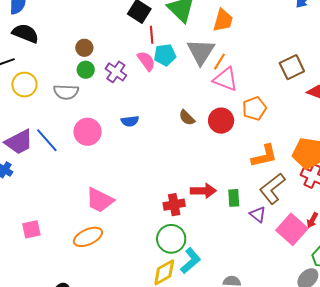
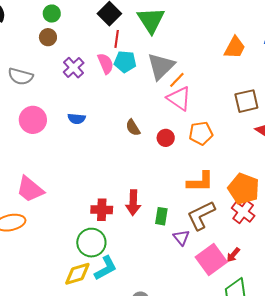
orange trapezoid: (223, 20) -> (235, 48), moved
green circle: (86, 70) -> (52, 14), moved
red circle: (221, 121) -> (166, 138), size x0.7
red arrow: (203, 191) -> (133, 203), turned 80

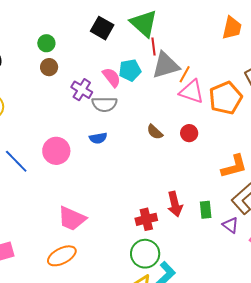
red line: (117, 39) -> (153, 47), moved
gray triangle: (161, 66) -> (166, 65), turned 44
gray semicircle: (21, 76) -> (104, 104), moved
orange pentagon: (201, 133) -> (226, 98), moved, size x1.4

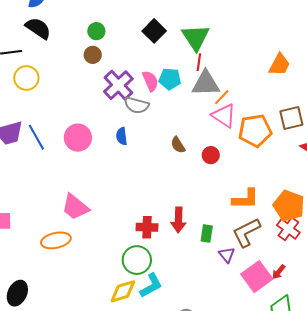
purple cross: (82, 90) -> (118, 85), size x1.4
blue semicircle: (98, 138) -> (122, 136), turned 78

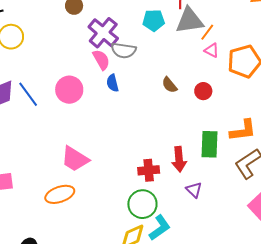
pink semicircle: (150, 81) -> (101, 60), moved
pink triangle: (224, 116) -> (212, 50), size x0.6
green rectangle: (207, 233) -> (210, 144), moved, size x1.5
purple triangle: (227, 255) -> (194, 190), moved

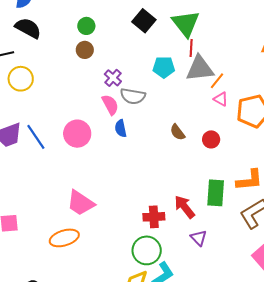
purple cross: (103, 33) -> (113, 78), size x0.6
red arrow: (179, 159) -> (185, 207), turned 145

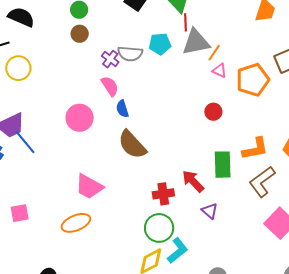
gray semicircle: (133, 96) -> (130, 54), moved
brown semicircle: (178, 132) -> (132, 145), moved, size x1.8
blue line: (36, 137) -> (25, 142), moved

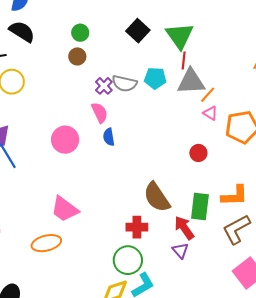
brown semicircle: (132, 145) -> (157, 197), moved
red arrow: (193, 181) -> (184, 228), moved

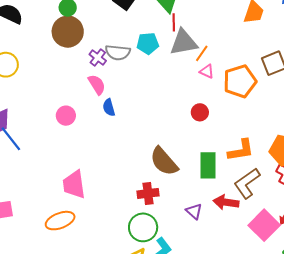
brown circle: (77, 56) -> (68, 32), size x1.8
pink circle: (65, 140) -> (66, 116), size x0.7
pink trapezoid: (65, 209) -> (74, 185), turned 52
red arrow: (184, 228) -> (226, 202), moved, turned -40

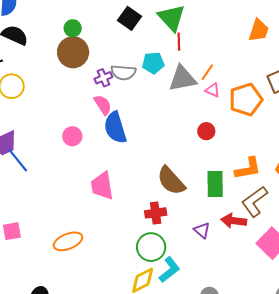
gray triangle: (184, 42) -> (182, 79), moved
purple cross: (98, 58) -> (103, 78), turned 30
blue semicircle: (109, 107) -> (115, 128), size x1.8
pink trapezoid: (74, 185) -> (102, 186), moved

